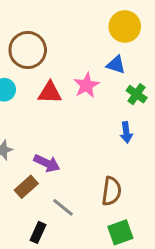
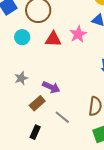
black rectangle: (38, 232) -> (35, 132), moved

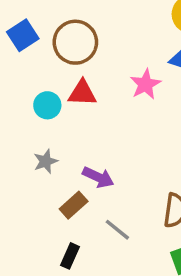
cyan circle: (22, 37) -> (47, 105), moved
red triangle: (53, 39) -> (82, 93), moved

